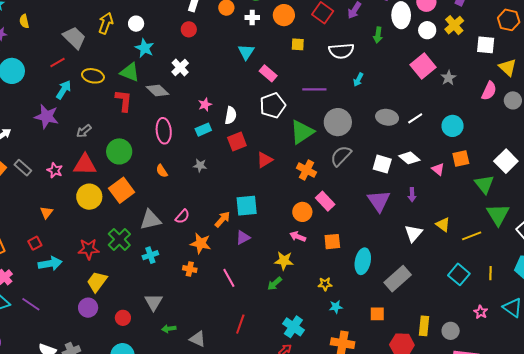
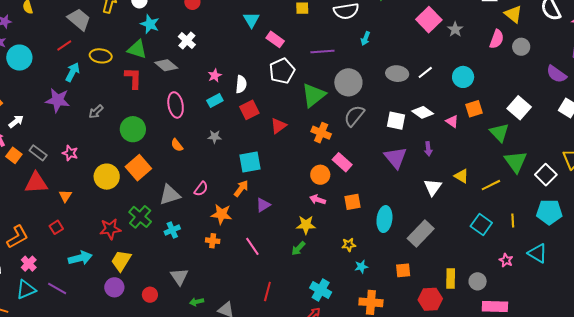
red triangle: (85, 165) -> (36, 183), moved
cyan square: (247, 206) -> (250, 162), moved
cyan arrow: (50, 264) -> (80, 258), moved

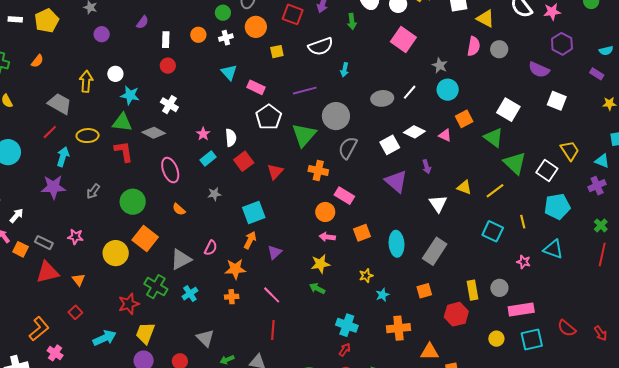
gray star: (455, 29) -> (440, 65), moved
white square: (396, 121) -> (390, 145), turned -30
green arrow: (298, 248) -> (317, 288), turned 84
red line: (267, 291) -> (273, 330), moved

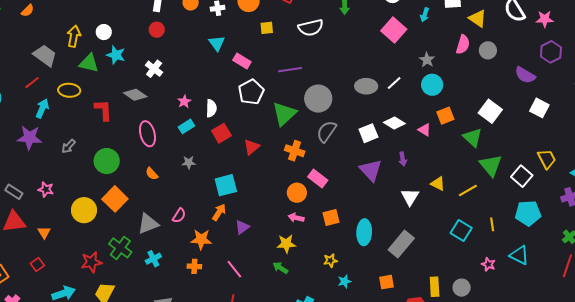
cyan arrow: (345, 70) -> (425, 15), moved
green triangle: (122, 122) -> (89, 63), moved

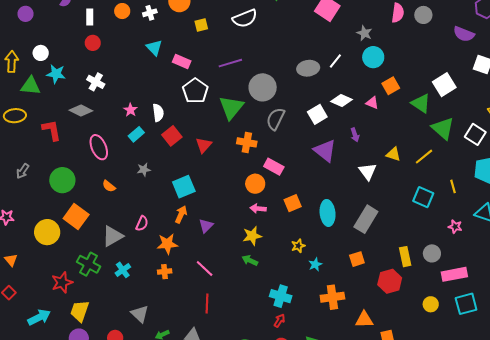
white square: (490, 111) -> (444, 85), moved, turned 30

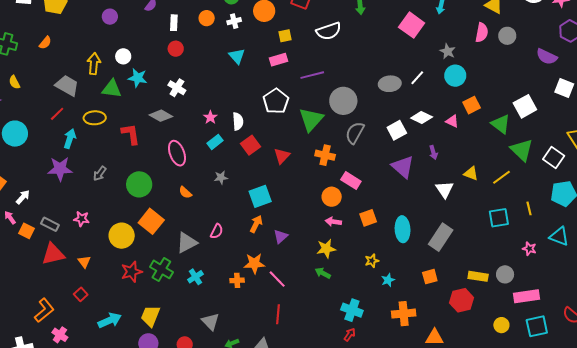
pink rectangle: (182, 62) -> (278, 60), moved, turned -42
cyan square: (423, 197) -> (499, 218), turned -35
orange star: (167, 244) -> (254, 263), moved
yellow rectangle: (405, 257) -> (478, 276), turned -72
red star: (62, 282) -> (132, 272), moved

